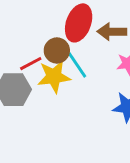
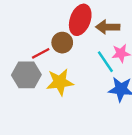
cyan line: (77, 65) -> (105, 62), moved
yellow star: (54, 77) -> (60, 82), moved

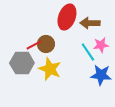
brown circle: (62, 43) -> (46, 44), moved
yellow star: (60, 82) -> (50, 69), turned 30

